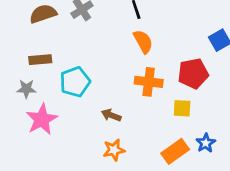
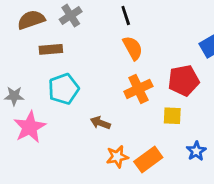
brown rectangle: (40, 60) -> (51, 49), moved
orange cross: (149, 82) -> (138, 89), turned -32
orange star: (114, 150) -> (117, 157), moved
orange rectangle: (175, 151) -> (148, 159), moved

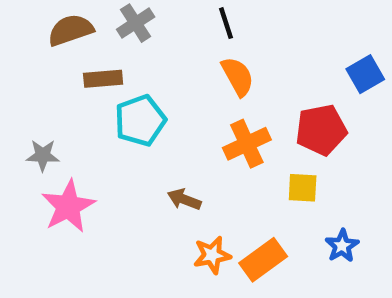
cyan pentagon: (64, 89) -> (140, 121), moved

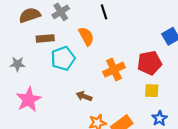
orange semicircle: (238, 76) -> (86, 36), moved
gray star: (43, 155) -> (17, 64), moved
yellow square: (303, 188) -> (152, 91), moved

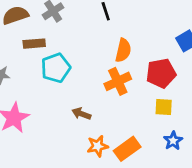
orange semicircle: (86, 36) -> (123, 50), moved, turned 42

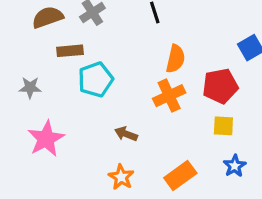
orange star: (98, 146) -> (121, 177), moved, turned -30

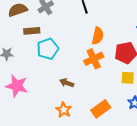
pink star: (46, 139) -> (17, 86), turned -30

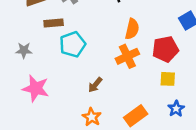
brown arrow: (67, 83) -> (95, 85), turned -72

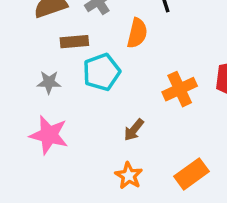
orange semicircle: (132, 29) -> (137, 33), moved
gray star: (24, 50) -> (49, 82), moved

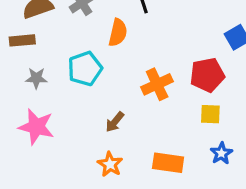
brown rectangle: (74, 42) -> (22, 40), moved
orange rectangle: (192, 174) -> (168, 163), turned 44

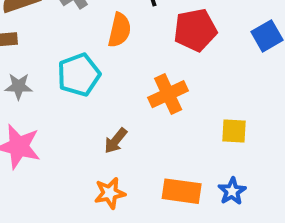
red pentagon: (207, 75) -> (195, 30), moved
blue star: (221, 153) -> (232, 191), moved
orange star: (110, 164) -> (110, 193), turned 30

